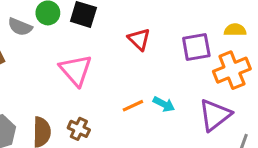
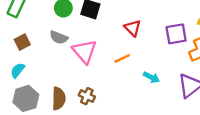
gray semicircle: (20, 27) -> (59, 37), moved
orange line: (133, 106) -> (122, 59), moved

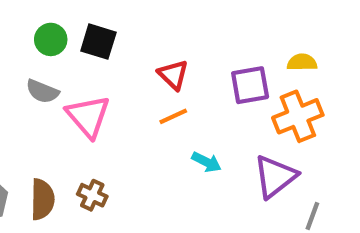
orange line: (122, 59) -> (173, 116), moved

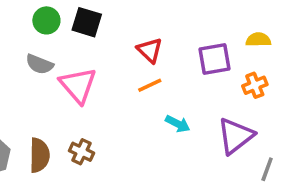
orange cross: (298, 116) -> (255, 85), size x0.6

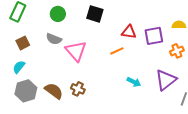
black square: (87, 22) -> (95, 14), moved
red triangle: (150, 50) -> (129, 32), moved, turned -35
cyan arrow: (178, 124) -> (134, 82), moved
brown semicircle: (39, 155) -> (54, 91), turned -54

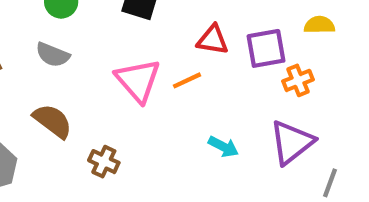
pink triangle: (76, 51) -> (138, 80), moved
orange cross: (177, 51) -> (298, 80), moved
brown semicircle: (54, 91) -> (53, 121), moved

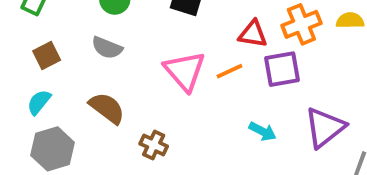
purple square: (266, 48) -> (282, 69), moved
orange cross: (298, 80) -> (301, 24), moved, size x1.4

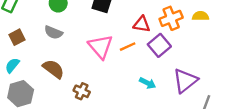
purple square: (282, 69) -> (159, 45), turned -30

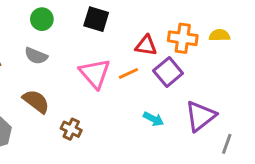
orange cross: (171, 18) -> (183, 38), turned 30

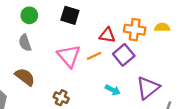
gray semicircle: (36, 56) -> (25, 43), turned 49
brown cross: (71, 129) -> (61, 98), moved

